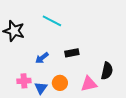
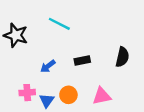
black semicircle: (107, 71) -> (122, 57), moved

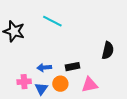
black rectangle: (82, 60) -> (72, 67), moved
blue arrow: (48, 66) -> (44, 68), moved, turned 32

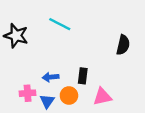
black semicircle: (108, 50) -> (123, 45), moved
black rectangle: (72, 67) -> (83, 76), turned -72

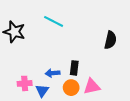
blue arrow: (51, 77) -> (53, 73), moved
orange circle: (69, 95) -> (71, 88), moved

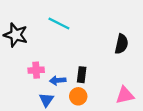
pink cross: (25, 83) -> (36, 70), moved
pink triangle: (92, 87) -> (125, 95), moved

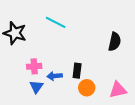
orange circle: (78, 96) -> (87, 88), moved
blue triangle: (46, 100) -> (36, 87), moved

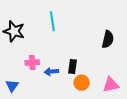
cyan line: (56, 22) -> (52, 21), turned 54
blue triangle: (36, 87) -> (12, 86), moved

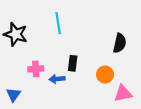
black rectangle: (72, 67) -> (73, 63), moved
orange circle: (82, 83) -> (105, 74), moved

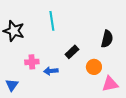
black rectangle: (73, 63) -> (72, 52), moved, turned 40

